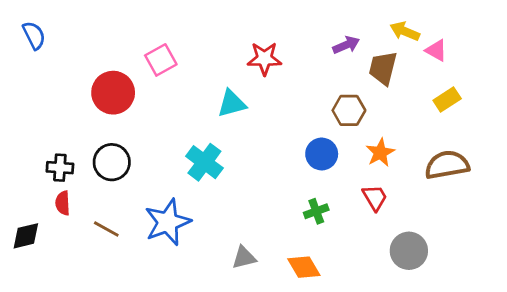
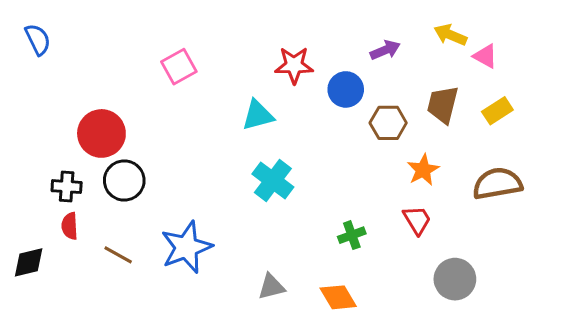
brown trapezoid: (383, 68) -> (443, 105), moved
red circle: (113, 93) -> (101, 133), moved
blue circle: (322, 154) -> (346, 89), moved
cyan cross: (204, 162) -> (273, 180), moved

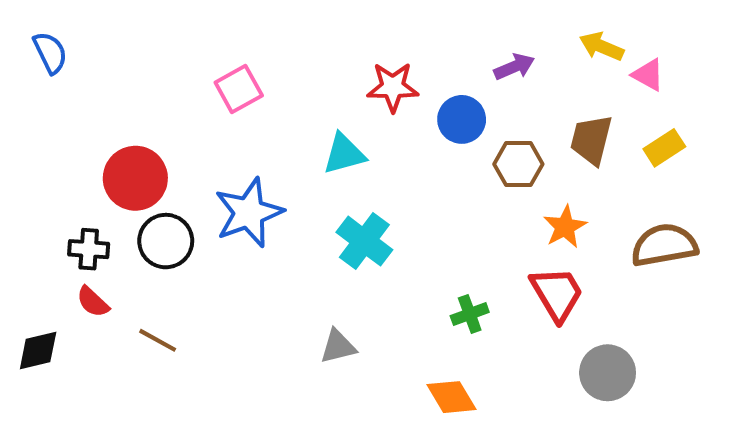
red trapezoid: (417, 220) -> (557, 294), size x1.4
red semicircle: (70, 226) -> (93, 302), turned -44
blue star: (186, 247) -> (249, 213), moved
gray triangle: (271, 287) -> (338, 346), moved

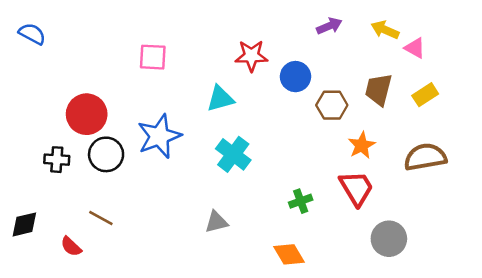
blue semicircle: (50, 53) -> (32, 34), turned -36
purple arrow: (514, 67) -> (329, 26), moved
pink square: (239, 89) -> (153, 57), turned 32
red semicircle: (93, 302) -> (71, 247), moved

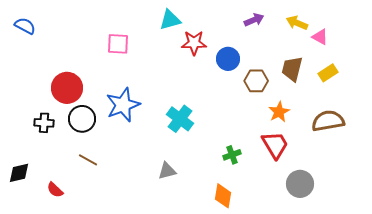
cyan triangle: (220, 99) -> (170, 20), moved
brown line: (101, 218) -> (88, 160), moved
orange diamond: (289, 254) -> (223, 196), turned 40

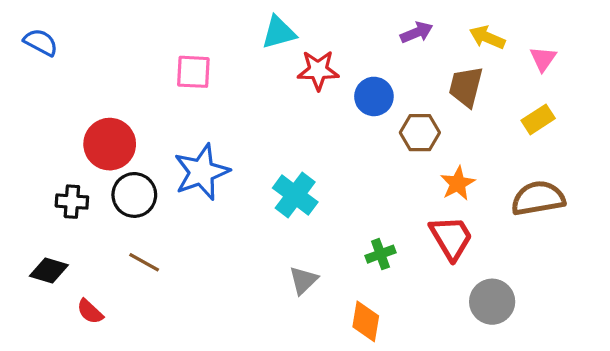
pink triangle: (320, 37) -> (543, 59), moved, turned 36
brown trapezoid: (292, 69) -> (466, 87), moved
gray triangle: (167, 171) -> (303, 280), moved, turned -30
black diamond: (19, 173) -> (49, 270), moved, turned 30

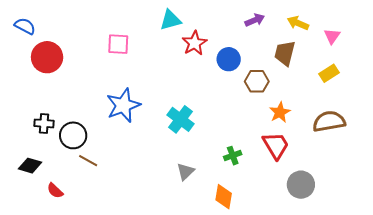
red star: (318, 70) -> (195, 43), turned -30
red circle: (110, 144) -> (47, 57), moved
black circle: (134, 195) -> (73, 135), moved

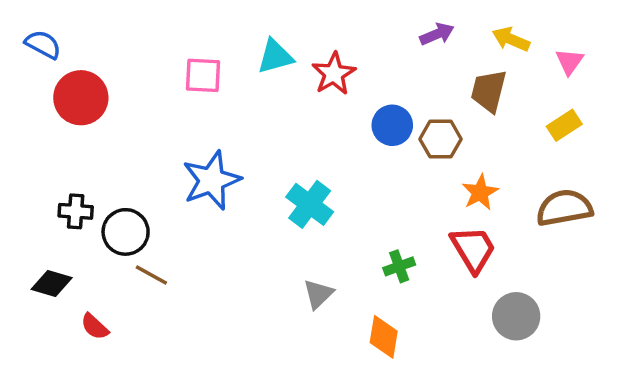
cyan triangle: (170, 20) -> (275, 56), moved
blue circle: (229, 59) -> (392, 125), moved

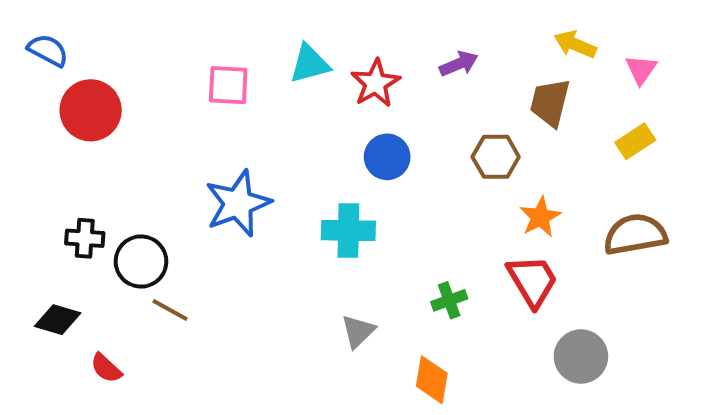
purple arrow: (437, 34) -> (459, 64), moved
blue circle: (392, 125) -> (387, 157), moved
cyan cross: (310, 204) -> (348, 230), turned -36

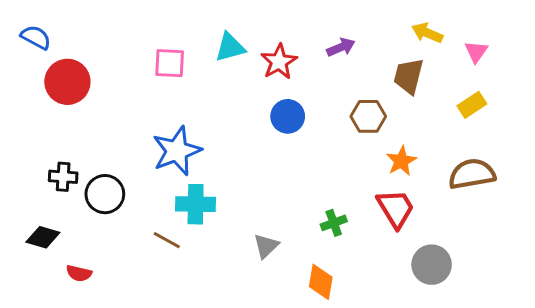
cyan cross: (348, 230) -> (196, 204), moved
brown line: (170, 310) -> (167, 240), moved
red semicircle: (106, 368) -> (79, 273), turned -30

